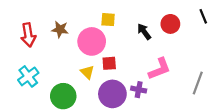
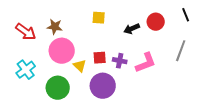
black arrow: (144, 32) -> (132, 29), turned -77
red arrow: (28, 35) -> (26, 32), turned -45
pink circle: (92, 41) -> (62, 51), moved
gray line: (198, 83) -> (181, 51), moved
purple cross: (139, 90) -> (120, 61), moved

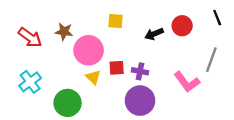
pink circle: (62, 51) -> (89, 50), moved
pink L-shape: (146, 63) -> (187, 82), moved, turned 75
purple circle: (103, 86) -> (140, 101), moved

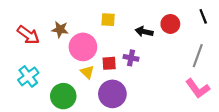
black arrow: (154, 34) -> (144, 32), turned 35
purple cross: (140, 71) -> (131, 58), moved
pink L-shape: (187, 82) -> (198, 88), moved
purple circle: (140, 101) -> (112, 94), moved

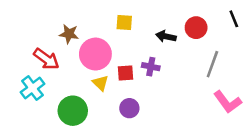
red arrow: (28, 35) -> (46, 59), moved
gray line: (198, 56) -> (212, 64), moved
purple circle: (112, 94) -> (129, 108), size x0.6

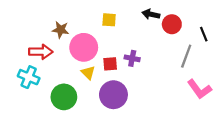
black line: (234, 19) -> (204, 34), moved
black arrow: (166, 36) -> (151, 14), moved
red arrow: (46, 59) -> (41, 52), turned -35
cyan cross: (32, 88) -> (29, 77), turned -30
purple circle: (129, 108) -> (113, 95), size x1.6

